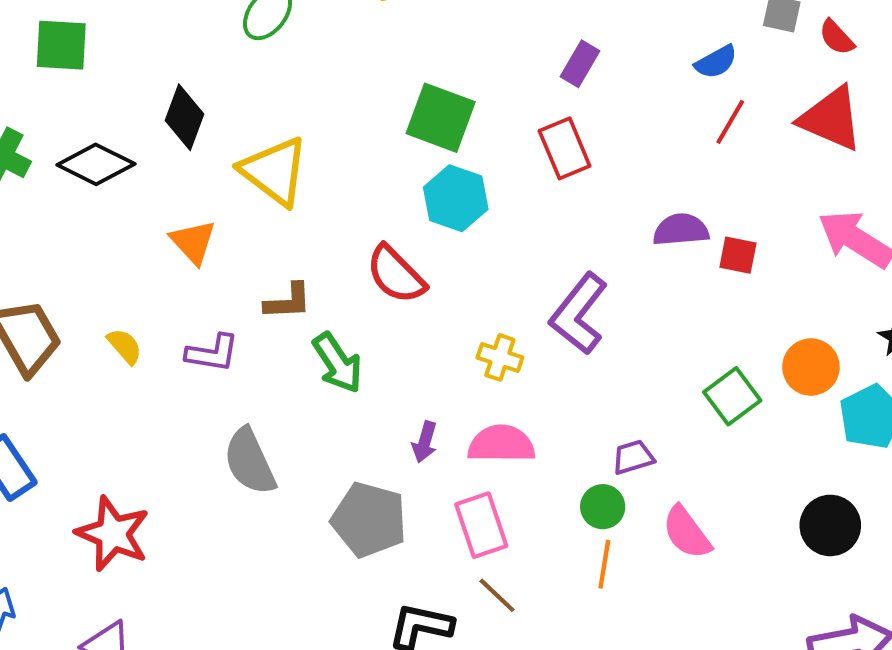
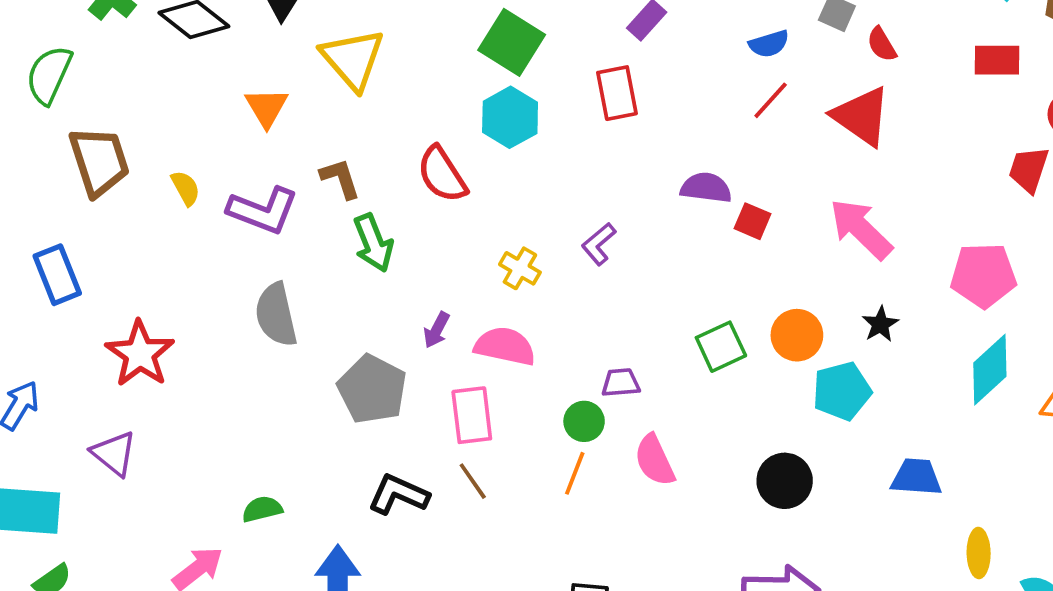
brown L-shape: (288, 301) -> (340, 178), turned -117
purple L-shape: (579, 314) -> (599, 244), size x0.6
purple L-shape: (212, 353) -> (263, 210), size x1.4

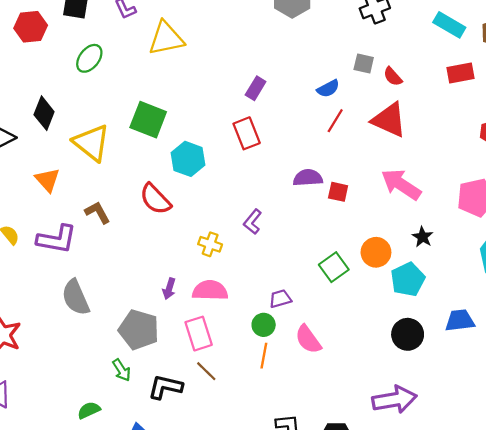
green square: (512, 42) -> (148, 120), moved
green arrow: (373, 243) -> (122, 370), moved, size x0.7
black circle: (785, 481) -> (408, 334), moved

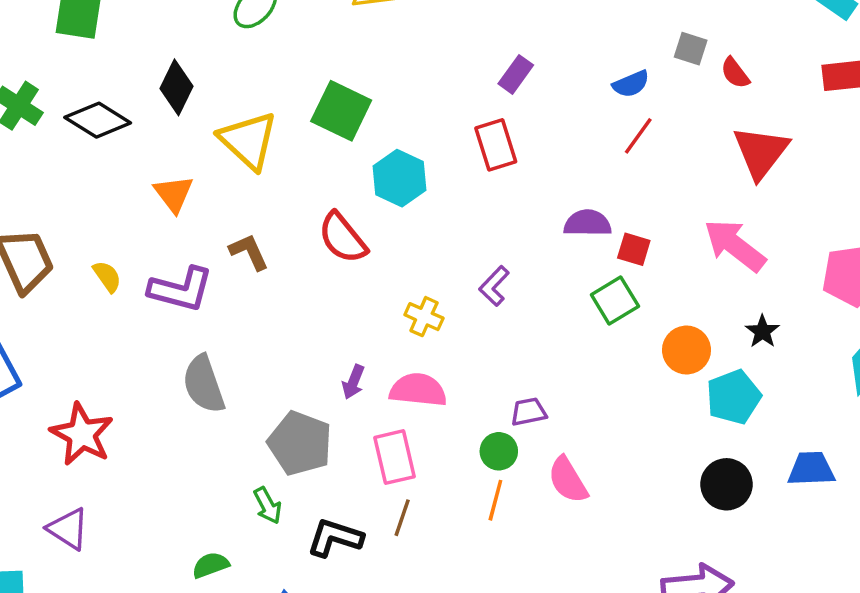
red triangle: (389, 120) -> (761, 152), moved, turned 39
green square: (334, 267) -> (615, 301), moved
brown line: (206, 371) -> (402, 518), turned 60

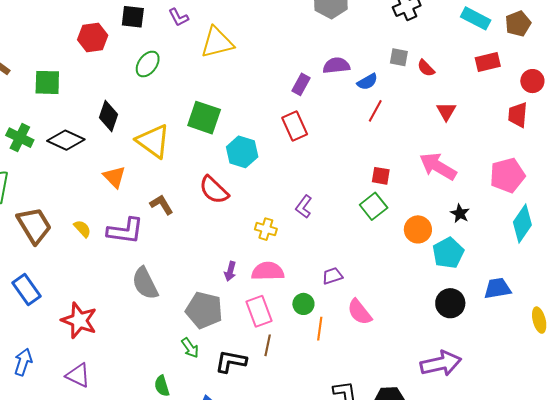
red triangle: (761, 152) -> (446, 111), size x0.6
purple semicircle: (588, 223) -> (336, 66), moved
green circle: (499, 451) -> (303, 304), moved
green semicircle: (211, 565) -> (162, 386), turned -80

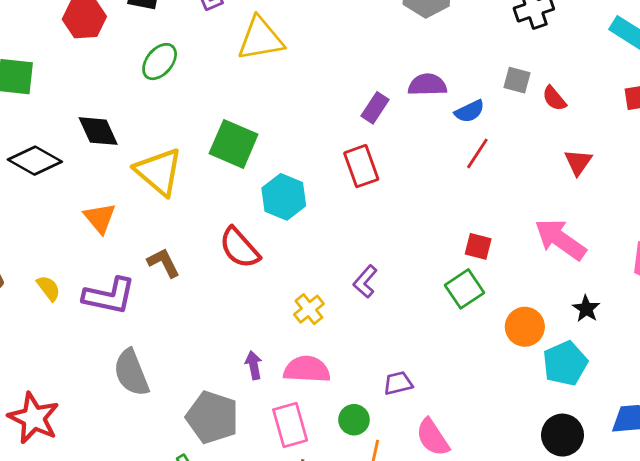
black diamond: (109, 116) -> (98, 131), turned -48
yellow cross: (266, 229) -> (309, 309), turned 30
purple arrow: (230, 271) -> (254, 365), turned 150

